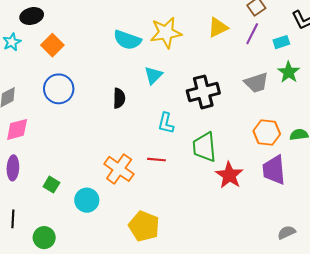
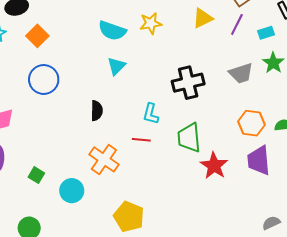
yellow star: (166, 33) -> (151, 23), size x0.7
cyan triangle: (153, 75) -> (116, 66), moved
black semicircle: (119, 98) -> (97, 111), moved
red line: (156, 160) -> (141, 140), moved

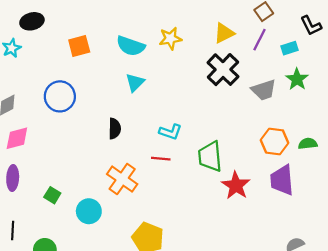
orange square: (37, 36) -> (79, 46), moved, turned 30
black cross: (188, 83) -> (223, 70), moved, turned -32
cyan L-shape: (151, 114) -> (170, 132), turned -85

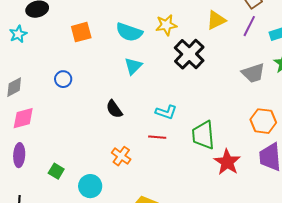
black cross: (223, 70) -> (189, 54), moved
blue circle: (60, 96) -> (63, 79), size x0.6
black semicircle: (115, 129) -> (114, 109), turned 144
orange cross: (122, 179) -> (121, 156), size x0.7

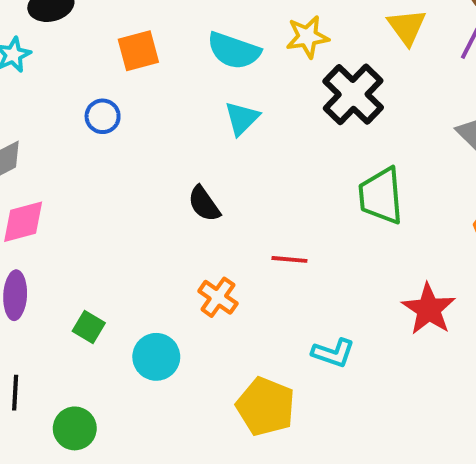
yellow triangle: (216, 20) -> (407, 27), turned -40
blue circle: (63, 79) -> (103, 116), moved
cyan L-shape: (166, 112) -> (333, 353), moved
green trapezoid: (203, 135) -> (381, 196), moved

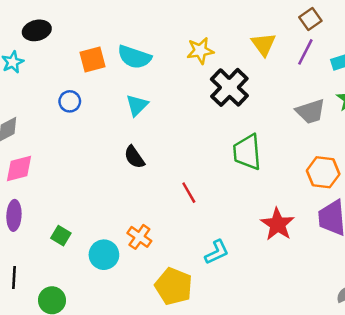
cyan semicircle: (234, 51) -> (134, 57), moved
cyan triangle: (242, 118) -> (137, 105), moved
red line: (289, 259) -> (189, 193), turned 55
orange cross: (218, 297) -> (139, 237), moved
cyan L-shape: (333, 353) -> (217, 252), turned -44

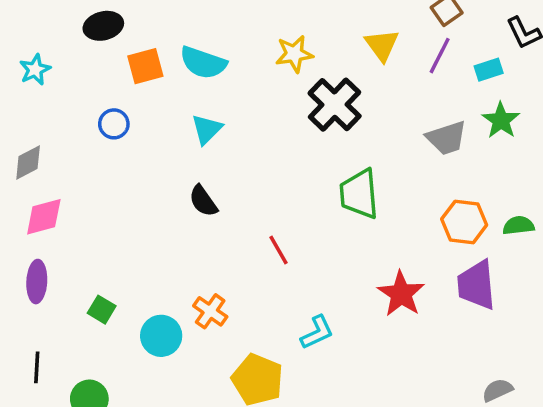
black ellipse: (37, 30) -> (103, 26), moved

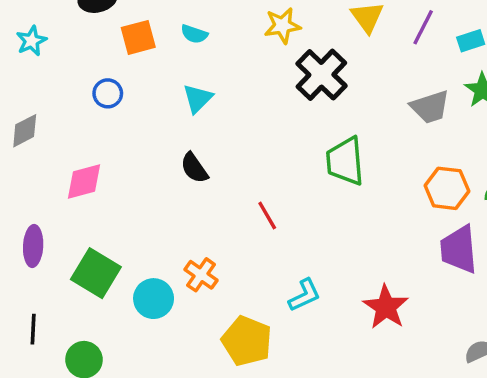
cyan semicircle: (203, 63) -> (194, 34), size x0.6
pink diamond: (44, 217) -> (84, 182), moved
red star: (401, 294) -> (386, 307), moved
green square: (102, 310) -> (96, 273), size x1.8

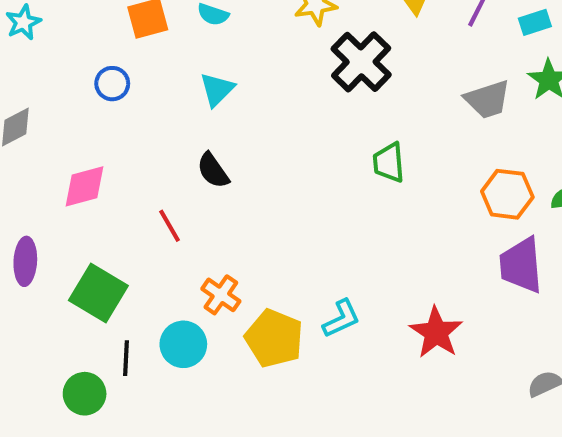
green trapezoid: (345, 161) -> (389, 163), size x0.7
red line: (267, 215) -> (169, 226), moved
cyan circle: (154, 299) -> (183, 344), moved
black line: (33, 329) -> (126, 358), moved
yellow pentagon: (247, 341) -> (274, 338), moved

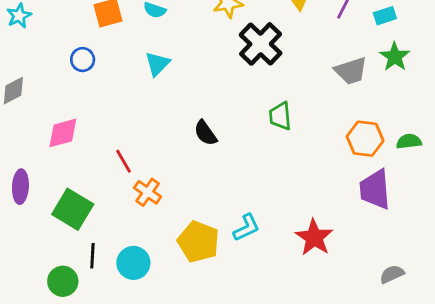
black semicircle: (213, 170) -> (205, 133), moved
orange cross: (221, 295) -> (148, 192), moved
cyan circle: (183, 344) -> (133, 263), moved

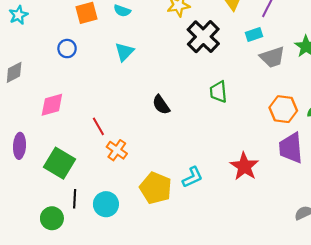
cyan rectangle: (385, 16) -> (254, 34), moved
red star: (314, 237) -> (244, 166), moved

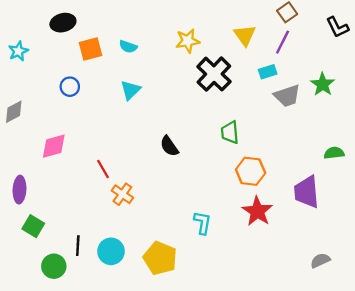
orange hexagon: (283, 109) -> (251, 171), moved
green square: (59, 163) -> (33, 226), moved, size x0.7
cyan L-shape: (192, 177) -> (202, 223), turned -55
yellow pentagon: (156, 188) -> (160, 258), moved

